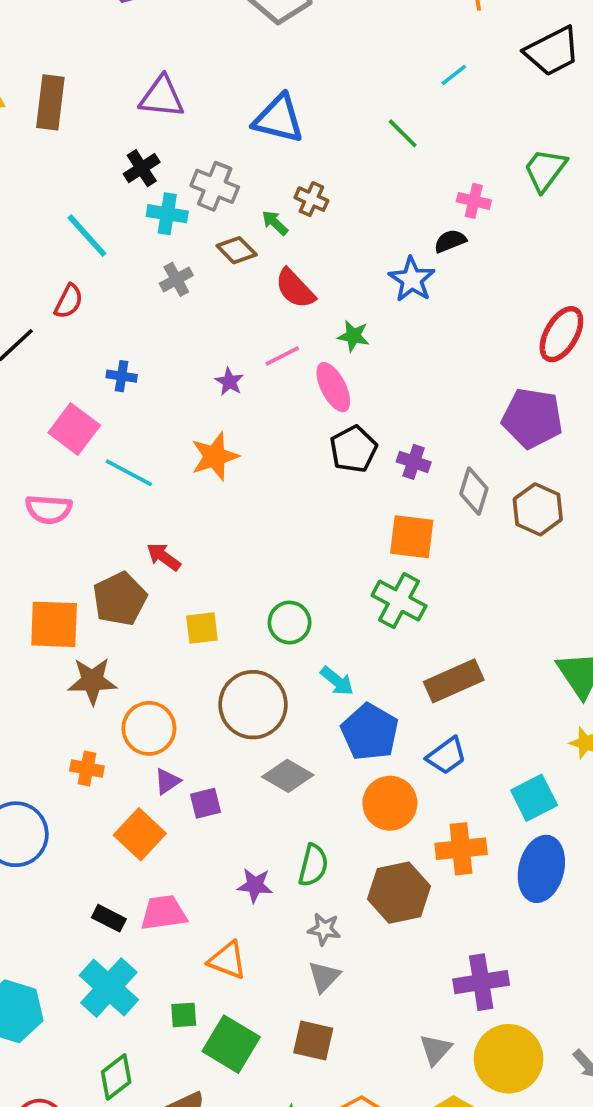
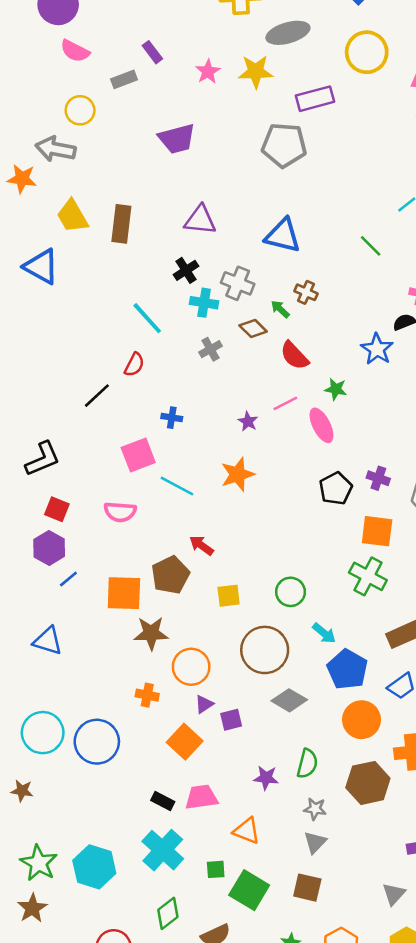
pink square: (74, 429) -> (138, 455), turned 32
black pentagon: (353, 449) -> (336, 489), moved

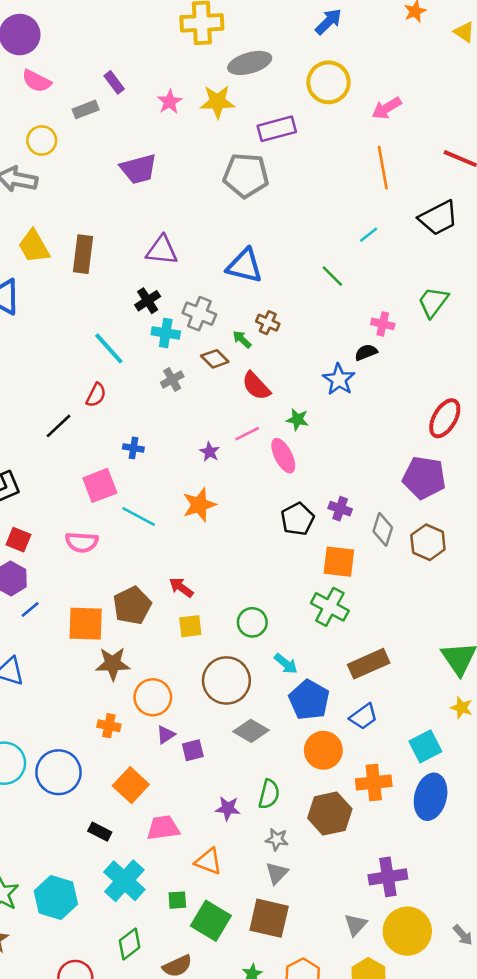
red arrow: (201, 545) -> (181, 587), moved
orange square: (185, 742) -> (131, 785), moved
black rectangle: (163, 801) -> (100, 832), moved
brown square: (307, 888) -> (269, 918), size x1.4

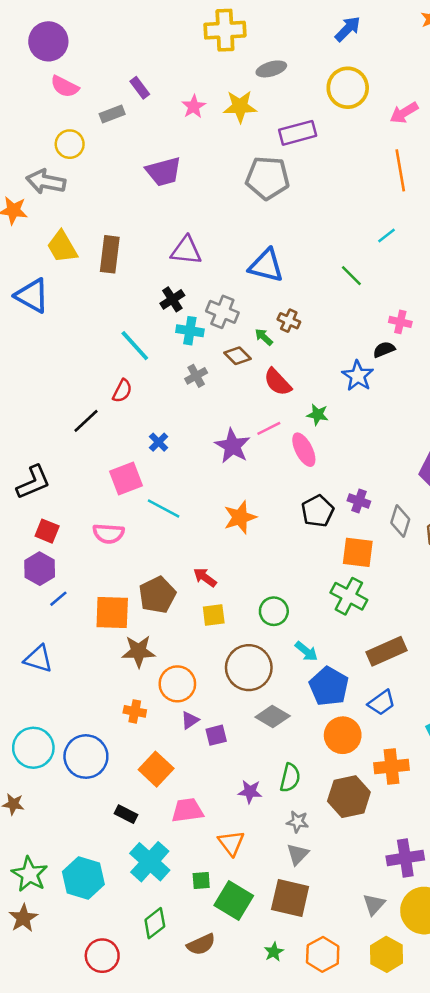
gray ellipse: (250, 63) -> (271, 69), size x0.7
blue cross: (133, 448) -> (159, 442), turned 36
purple star: (210, 452) -> (232, 446), size x1.8
orange star: (199, 505) -> (240, 517), moved
orange triangle: (208, 861) -> (231, 843), turned 32

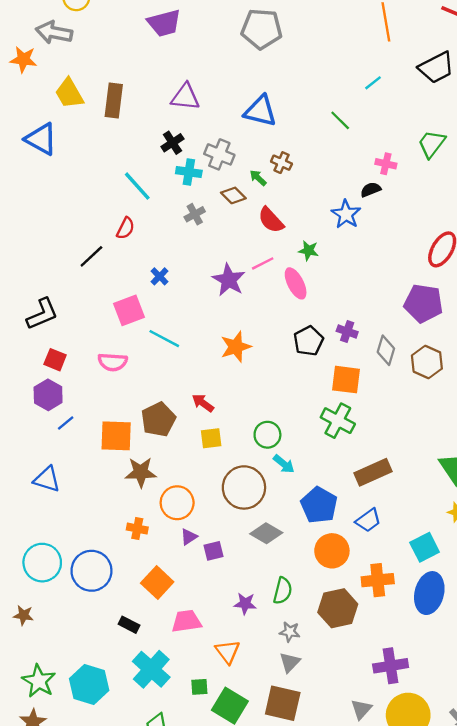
cyan arrow: (306, 651) -> (284, 464), moved

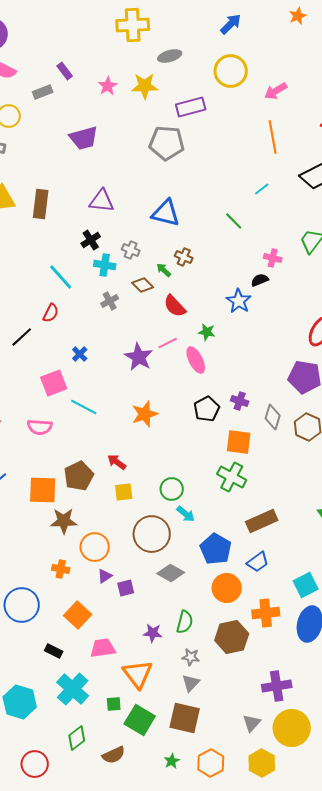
gray cross: (219, 154) -> (131, 250), size x0.7
orange triangle: (228, 652) -> (138, 674), size x1.4

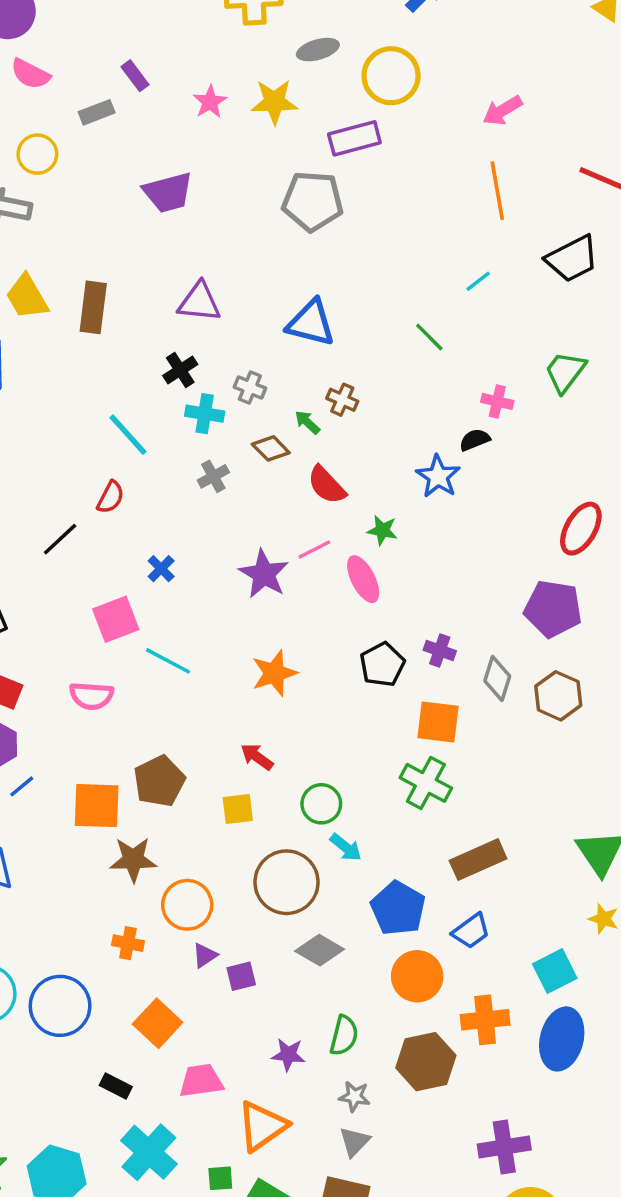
yellow circle: (231, 71) -> (391, 76), moved
red arrow: (117, 462) -> (257, 757), moved
orange triangle: (138, 674) -> (262, 1126), turned 32

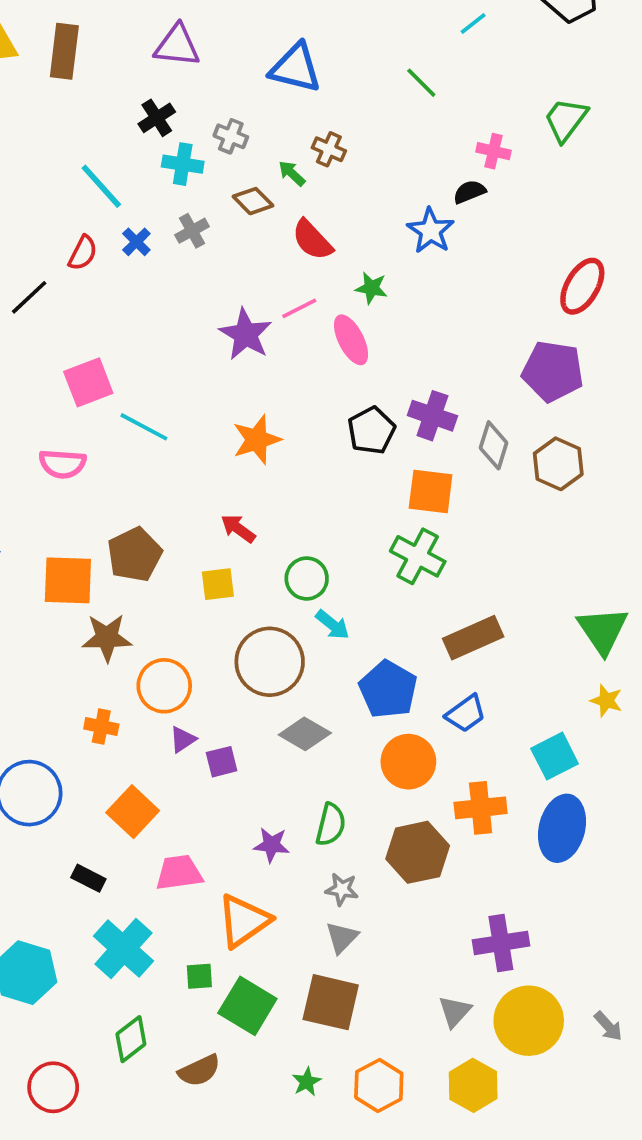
blue cross: (161, 569) -> (136, 242), moved
purple cross: (440, 651) -> (432, 416), size x1.4

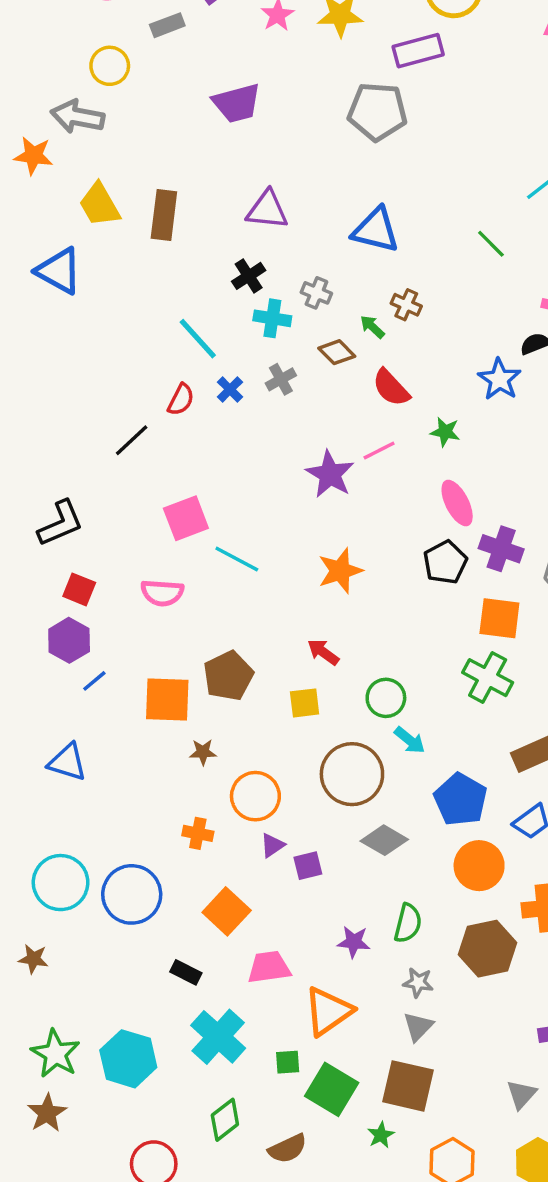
pink ellipse: (351, 340) -> (457, 503), moved
brown star: (107, 638) -> (203, 752), size x0.6
green star: (307, 1082) -> (381, 1135), moved

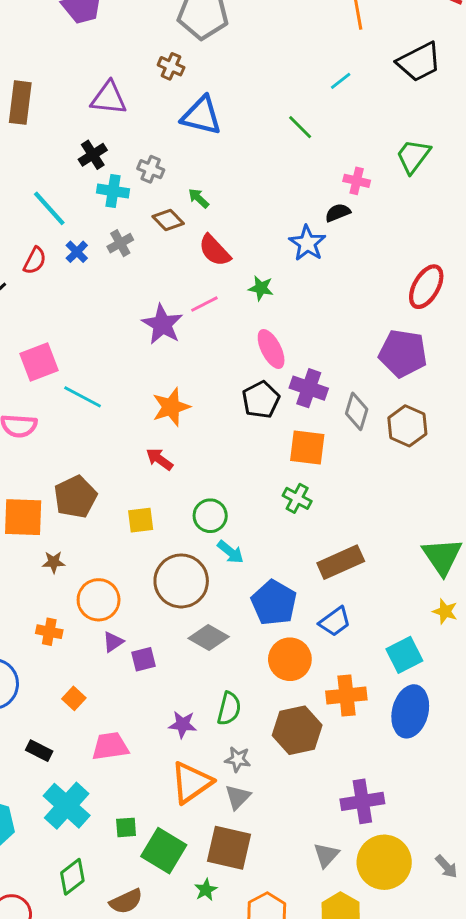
brown cross: (406, 305) -> (171, 66), moved
red arrow: (323, 652) -> (159, 459), moved
green cross: (488, 678) -> (297, 498), size x0.7
orange square: (227, 911) -> (74, 698), size x0.6
orange triangle: (328, 1011) -> (191, 782), moved

